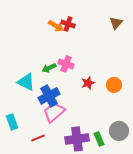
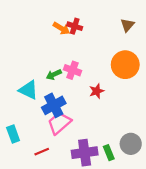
orange circle: (114, 85) -> (125, 65), moved, size x1.6

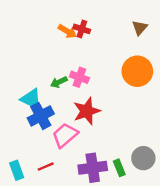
red star: (97, 91) -> (87, 111), moved, size x1.6
blue cross: (54, 105) -> (41, 116), moved
cyan rectangle: (13, 134) -> (17, 170), moved

